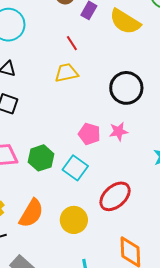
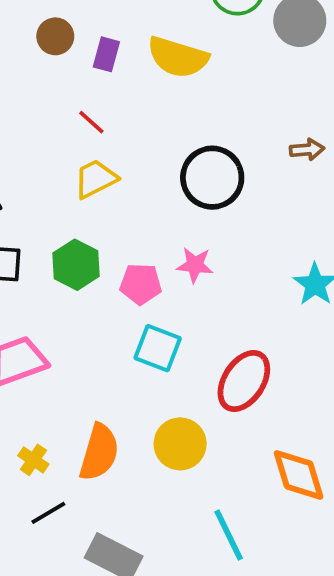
pink star: (119, 131) -> (195, 265), moved, turned 30
pink pentagon: (89, 134) -> (141, 284), moved
green hexagon: (41, 158) -> (76, 265), moved

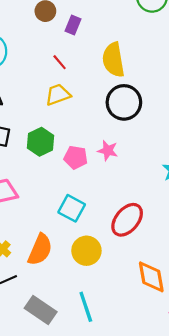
yellow semicircle: (178, 57) -> (113, 60), moved, turned 56
cyan square: (158, 348) -> (72, 208), moved
cyan line: (229, 535) -> (86, 307), moved

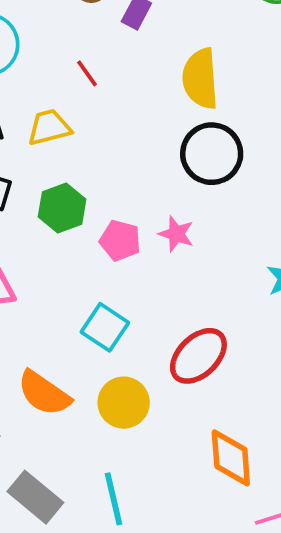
red line: (60, 62) -> (87, 73), moved
yellow trapezoid: (58, 95) -> (49, 127), moved
orange semicircle: (40, 250) -> (44, 393), turned 96

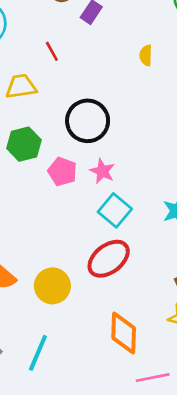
yellow semicircle: (200, 79) -> (146, 55), moved, size x0.5
black circle: (212, 154) -> (88, 121), moved
cyan square: (105, 327) -> (115, 210), moved
cyan line: (114, 499) -> (38, 353), turned 30

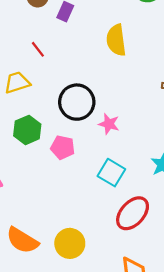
yellow semicircle: (146, 55) -> (116, 40), size x1.8
pink star: (102, 171) -> (109, 124), moved
red ellipse: (109, 259) -> (133, 213), moved

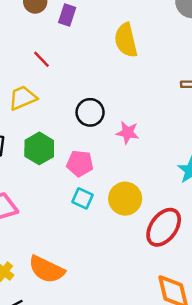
black circle: (77, 102) -> (90, 112), size x0.7
cyan square: (111, 173) -> (82, 198), moved, size x0.7
yellow circle: (70, 243) -> (125, 199), moved

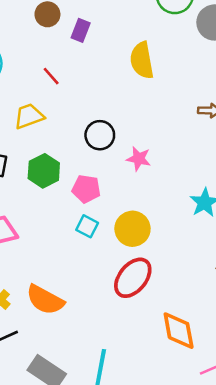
red ellipse: (164, 227) -> (133, 278), moved

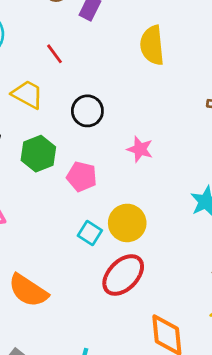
yellow trapezoid: (29, 116) -> (27, 94), turned 44
black circle: (100, 135) -> (87, 111), moved
cyan square: (87, 226) -> (90, 233), moved

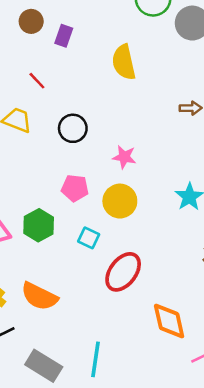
green hexagon: (38, 154) -> (39, 225), moved
yellow circle: (127, 223) -> (120, 201), moved

